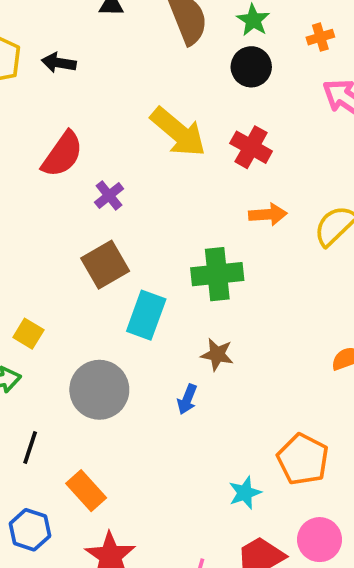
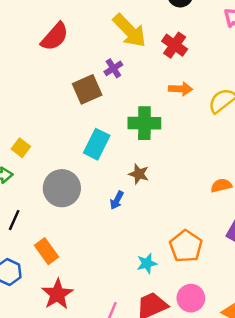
purple cross: (109, 195) -> (113, 68), moved
brown square: (105, 265) -> (87, 89), moved

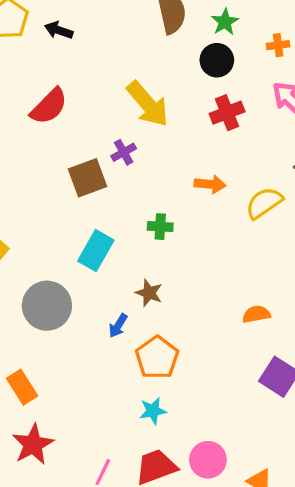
red cross: (175, 45) -> (227, 113), moved, turned 30
green cross: (144, 123) -> (160, 227), size x0.6
orange pentagon: (186, 246) -> (157, 358), moved

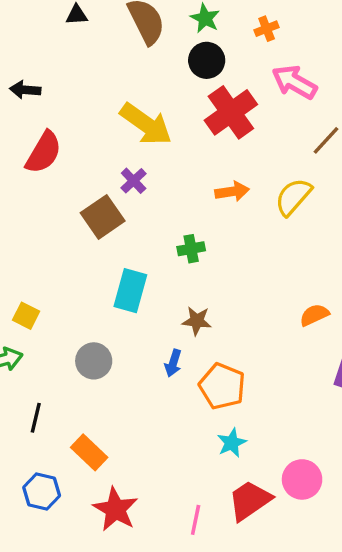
black arrow: (59, 30) -> (25, 90), moved
red cross: (227, 113) -> (231, 112), size x1.4
gray circle: (47, 306) -> (94, 361), size x0.7

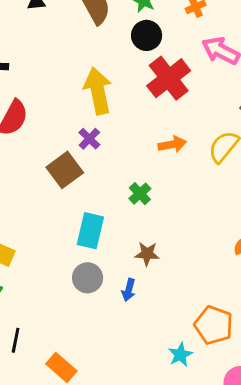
yellow arrow: (146, 124) -> (98, 91), turned -135
green cross: (191, 249) -> (140, 194), turned -30
gray circle: (94, 361) -> (88, 278), moved
orange pentagon: (222, 386) -> (214, 325), moved

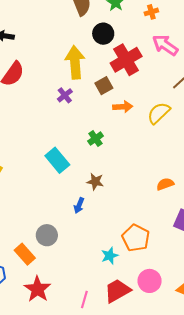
black circle: (147, 35) -> (103, 34), moved
brown square: (65, 170) -> (104, 86), moved, size x0.7
cyan rectangle: (90, 231) -> (57, 160), turned -60
gray circle: (88, 278) -> (47, 235), moved

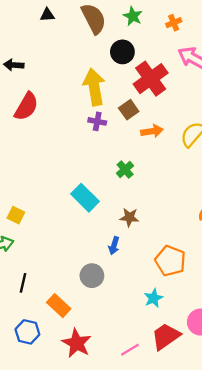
purple cross: (65, 95) -> (97, 121), moved, turned -35
gray circle: (47, 235) -> (92, 276), moved
orange pentagon: (136, 238) -> (170, 261), moved
pink line: (84, 299) -> (130, 350), turned 48

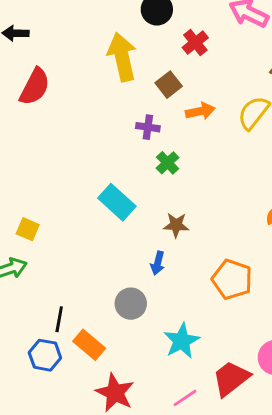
red cross: (151, 79) -> (195, 43), size x0.6
purple cross: (97, 121) -> (148, 127), moved
black line: (23, 283) -> (59, 319), moved
cyan star: (153, 298) -> (182, 341), moved, size x1.4
blue hexagon: (27, 332) -> (45, 355), moved

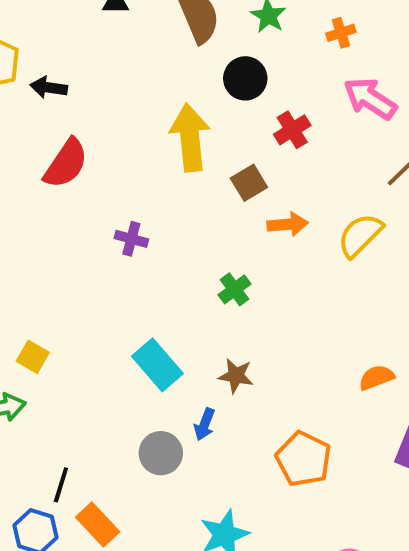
purple cross: (148, 127) -> (131, 239), moved
cyan rectangle: (117, 202) -> (157, 365), moved
gray circle: (131, 304) -> (161, 453), moved

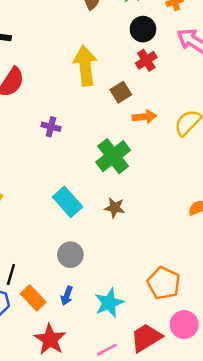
black circle: (245, 78) -> (143, 29), moved
green cross: (235, 289) -> (113, 156), size x1.8
blue arrow: (205, 424) -> (67, 296), moved
orange pentagon: (303, 459) -> (164, 283), moved

